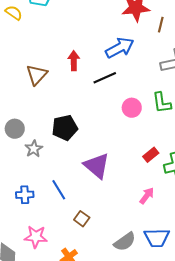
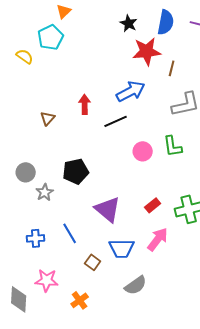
brown triangle: (37, 75) -> (48, 118), size x0.7
red rectangle: (151, 155) -> (153, 205), moved
pink arrow: (147, 196) -> (158, 239), size x1.4
blue trapezoid: (157, 238) -> (122, 248), moved

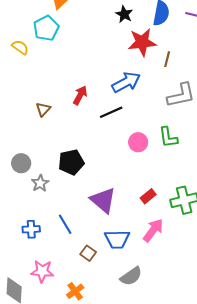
red arrow: (85, 104) -> (80, 95), turned 30

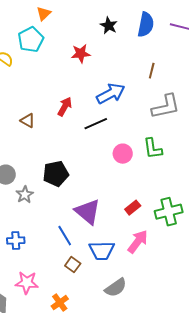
red star: (142, 42) -> (81, 54), moved, size x0.7
brown triangle: (43, 109) -> (28, 121), turned -42
blue line: (65, 224) -> (65, 236), moved

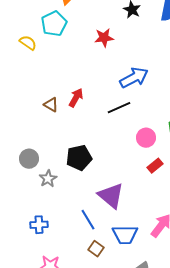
red arrow: (65, 107) -> (76, 98), moved
red rectangle: (133, 208) -> (155, 166), moved

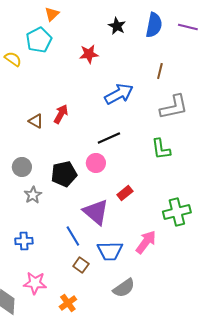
black line: (119, 108) -> (109, 138), moved
pink circle: (146, 138) -> (96, 163), moved
gray circle: (29, 159) -> (22, 167), moved
red rectangle: (155, 166) -> (125, 193), moved

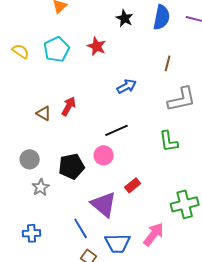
cyan pentagon: (39, 40) -> (57, 49), moved
red star: (89, 54) -> (97, 46), turned 30
blue arrow: (119, 94) -> (127, 86), size x0.7

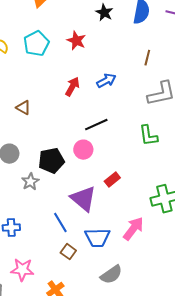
red arrow: (69, 106) -> (72, 87), moved
gray star: (41, 187) -> (30, 182), moved

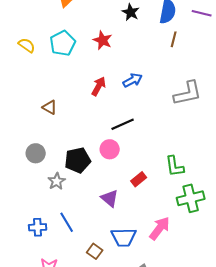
brown line: (147, 58) -> (174, 39), moved
green L-shape: (148, 136) -> (175, 166), moved
purple triangle: (83, 199) -> (110, 198), size x0.7
blue line: (60, 223) -> (67, 222), moved

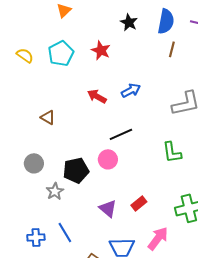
red arrow: (99, 86) -> (97, 96), turned -90
green L-shape: (175, 166) -> (172, 152), moved
red rectangle: (139, 179) -> (139, 203), moved

